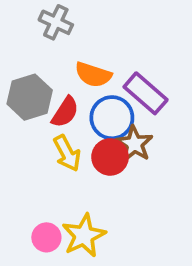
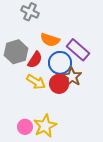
yellow arrow: (67, 153) -> (36, 82), turned -30

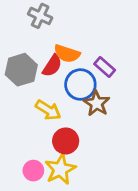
purple rectangle: (78, 50) -> (105, 67), size x0.7
red semicircle: (35, 60) -> (52, 66), moved
red circle: (59, 84) -> (66, 141), moved

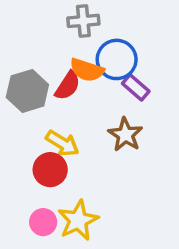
gray cross: (40, 16) -> (83, 21), moved, turned -30
blue circle: (80, 84) -> (117, 59), moved
red circle: (66, 141) -> (50, 170), moved

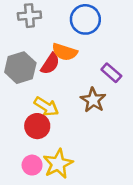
gray cross: (83, 21) -> (29, 16), moved
blue circle: (117, 59) -> (85, 19), moved
purple rectangle: (136, 87) -> (111, 73), moved

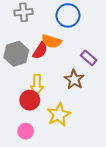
yellow arrow: (46, 107) -> (37, 85), turned 60
yellow star: (58, 164) -> (59, 115), moved

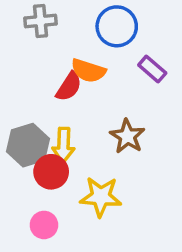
gray hexagon: (16, 54) -> (28, 145), moved
purple rectangle: (89, 58) -> (152, 69), moved
yellow star: (59, 115) -> (101, 197), turned 30

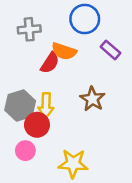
gray cross: (40, 21) -> (29, 29), moved
yellow star: (101, 197) -> (73, 163), moved
pink circle: (44, 225) -> (25, 151), moved

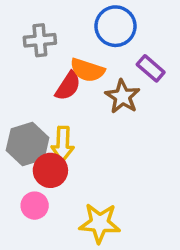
brown star: (92, 99) -> (123, 97), moved

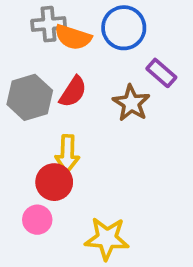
gray cross: (40, 40) -> (49, 24), moved
orange semicircle: (87, 70) -> (73, 37), moved
gray hexagon: (28, 144) -> (30, 97), moved

